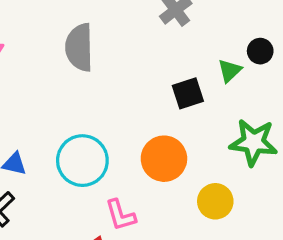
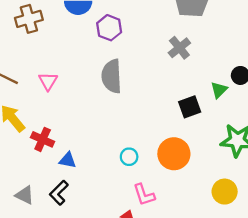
cyan circle: (82, 161) -> (129, 157), moved, size x0.5
yellow circle: (215, 201) -> (225, 192), moved

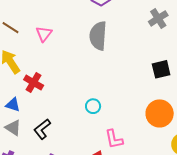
orange circle: (174, 154) -> (160, 113), moved
cyan circle: (129, 157) -> (93, 106), moved
blue triangle: (68, 160) -> (13, 105), moved

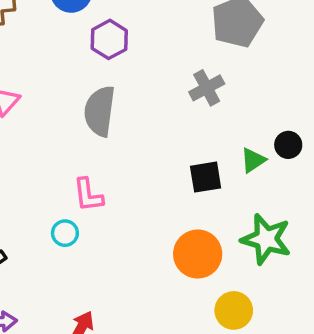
cyan circle: (93, 106) -> (65, 233), moved
pink L-shape: (114, 139) -> (88, 195), moved

